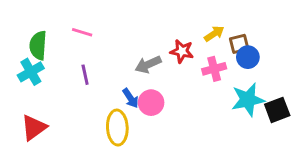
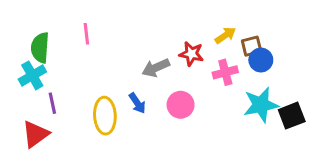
pink line: (82, 32) -> (86, 34), turned 66
purple line: (85, 75) -> (52, 103), moved
pink circle: (151, 103) -> (181, 105), moved
yellow ellipse: (117, 128) -> (105, 116), moved

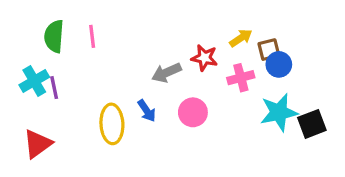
green semicircle: (40, 48) -> (54, 36), moved
purple line: (52, 103) -> (54, 88), moved

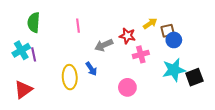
pink line: (92, 36) -> (78, 26), moved
pink cross: (241, 78) -> (141, 54), moved
pink circle: (193, 112) -> (127, 87), moved

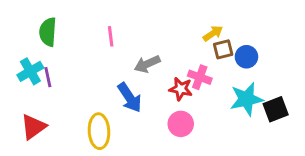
brown square: (168, 31) -> (223, 49), moved
red star: (127, 36) -> (181, 89), moved
pink cross: (141, 54) -> (200, 77), turned 35
blue arrow: (91, 69) -> (130, 98), size x1.5
yellow ellipse: (70, 77) -> (99, 131), moved

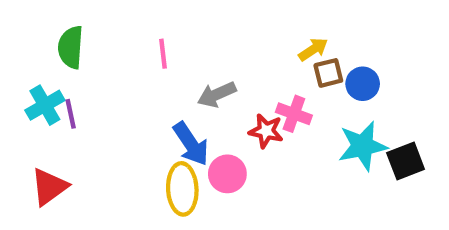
pink circle: (181, 124) -> (227, 174), moved
yellow ellipse: (99, 131) -> (182, 189), moved

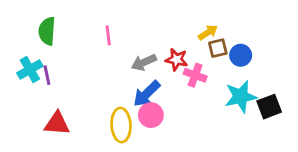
red star: (266, 131) -> (177, 60), moved
blue arrow: (191, 144) -> (147, 94), moved, turned 80
red triangle: (49, 187) -> (57, 124), moved, turned 40

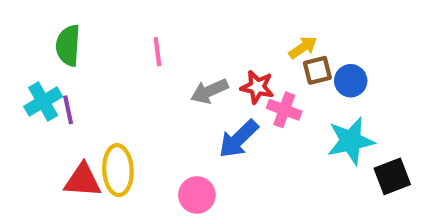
blue arrow: (147, 94) -> (238, 139), moved
black square: (269, 107) -> (392, 176), moved
pink circle: (151, 115) -> (197, 195), moved
yellow ellipse: (121, 125) -> (118, 170), moved

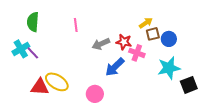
purple line: (68, 110) -> (33, 53), turned -32
yellow ellipse: (118, 170) -> (57, 82), turned -55

